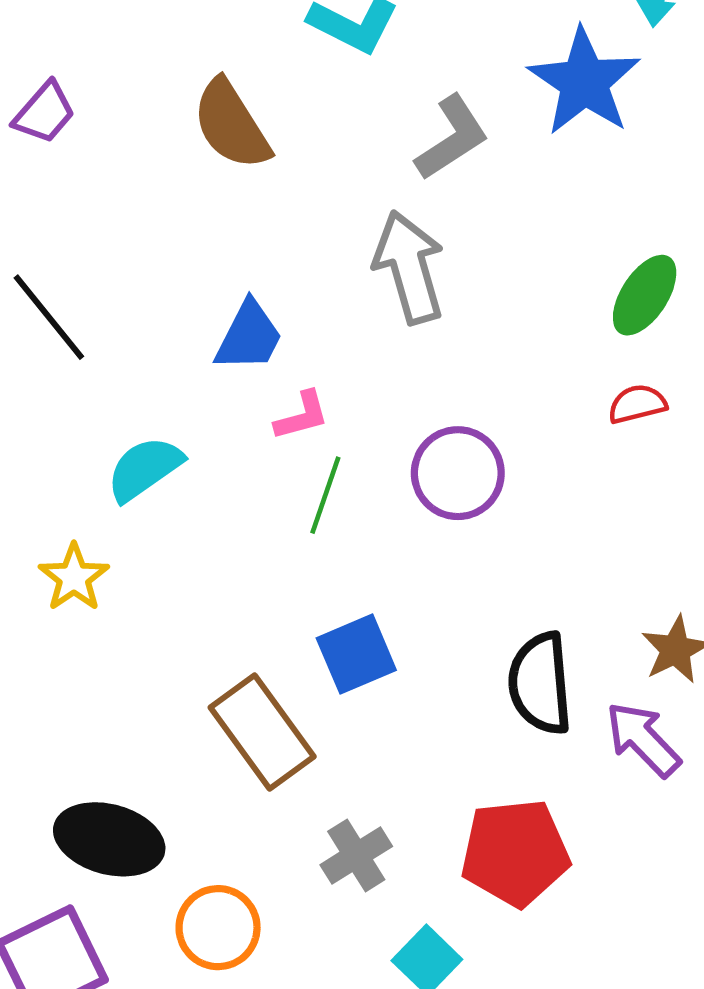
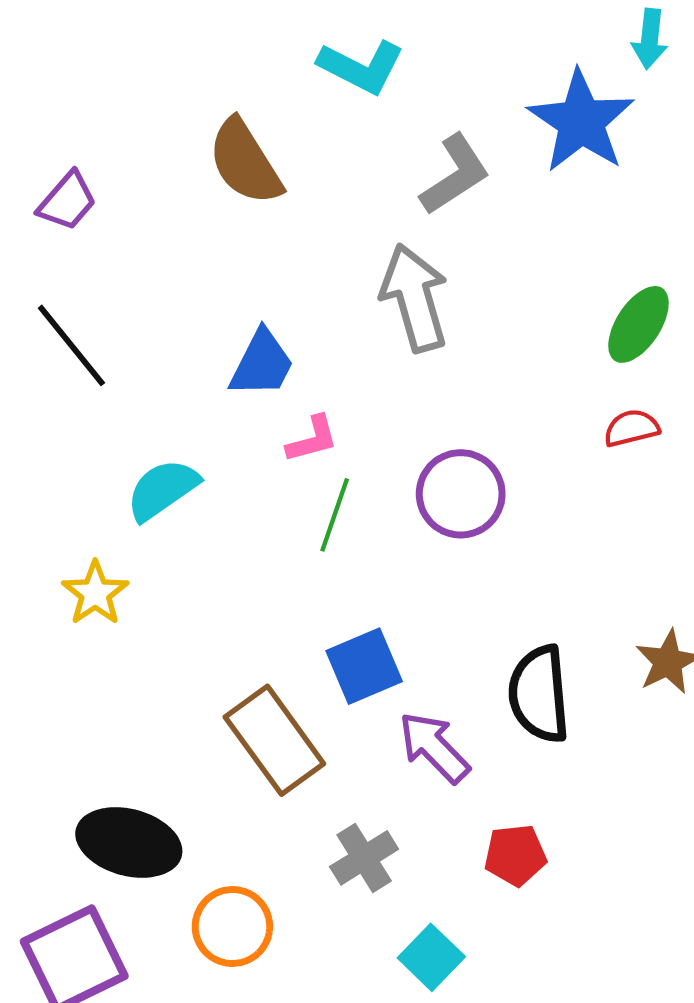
purple trapezoid: (44, 113) -> (67, 201), moved
purple arrow: (643, 739) -> (434, 747), moved
red pentagon: (515, 853) -> (515, 855), size x0.6

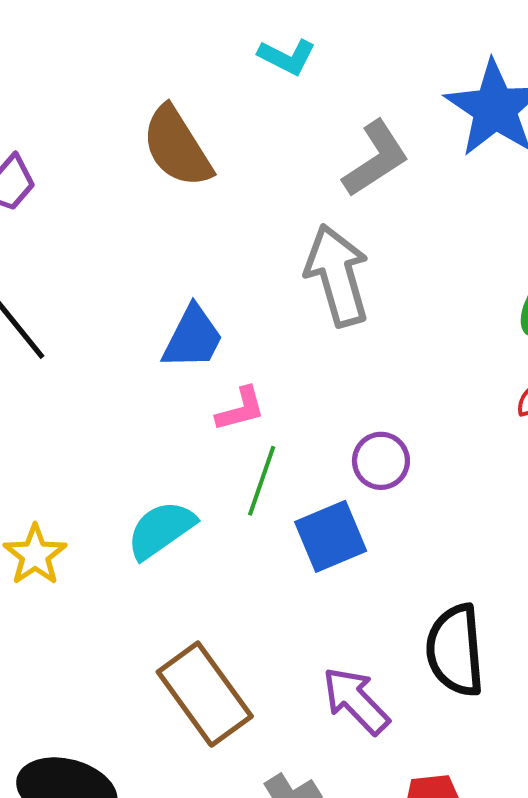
cyan L-shape: (361, 67) -> (287, 57), size x0.7
cyan semicircle: (162, 490) -> (161, 530), moved
purple circle: (461, 494) -> (381, 461), size x0.7
blue square: (364, 666) -> (331, 536), moved

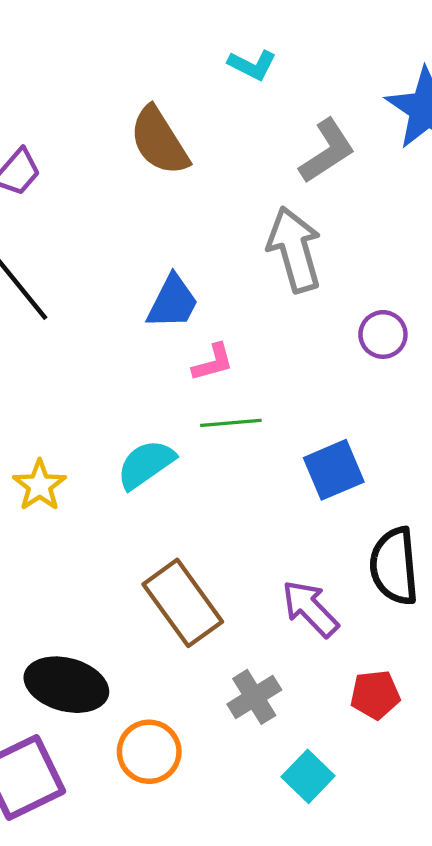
purple circle: (381, 461) -> (383, 334), moved
green line: (262, 481) -> (231, 423), turned 66
blue square: (331, 536) -> (334, 470), moved

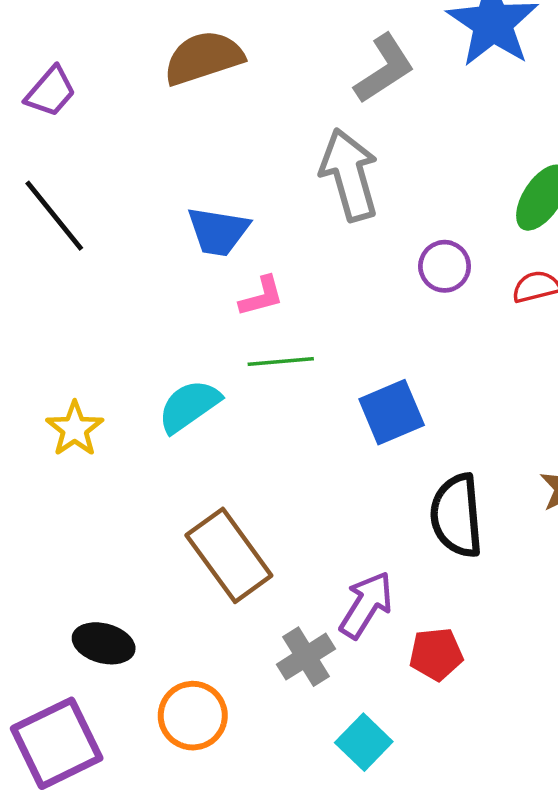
brown semicircle: (159, 141) -> (204, 58), turned 104
blue trapezoid: (173, 302) -> (218, 231), turned 72
purple arrow: (310, 609) -> (366, 605), moved, turned 76
black ellipse: (66, 685) -> (104, 643), size x0.7

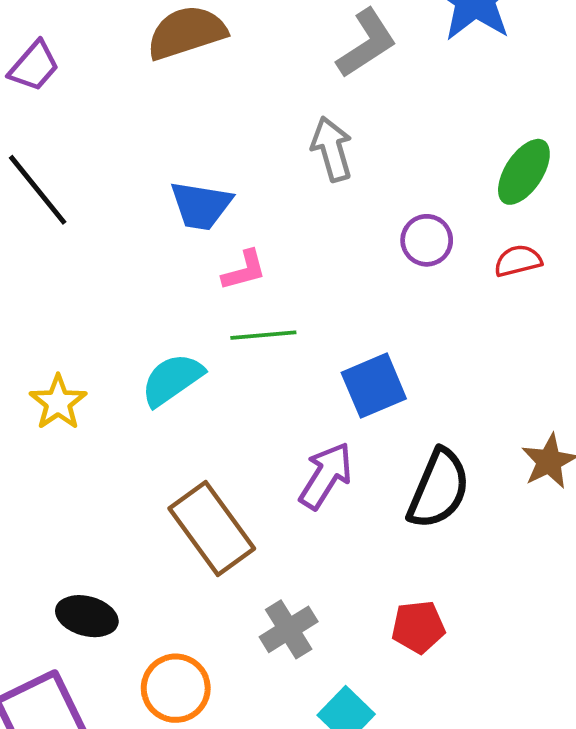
gray arrow: (349, 175) -> (332, 149), size x0.7
black semicircle: (457, 516) -> (439, 489), turned -152
purple arrow: (366, 605) -> (326, 476), moved

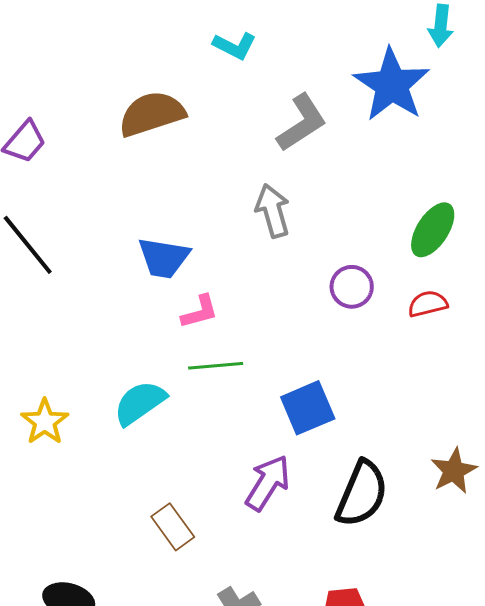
brown rectangle: (212, 528) -> (173, 527), size x0.6

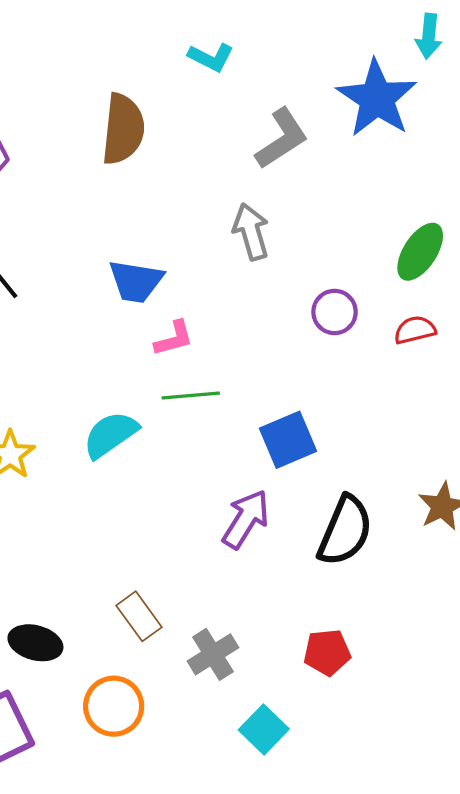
brown semicircle: (152, 114) -> (123, 129), turned 114
brown rectangle: (173, 527) -> (139, 616), moved

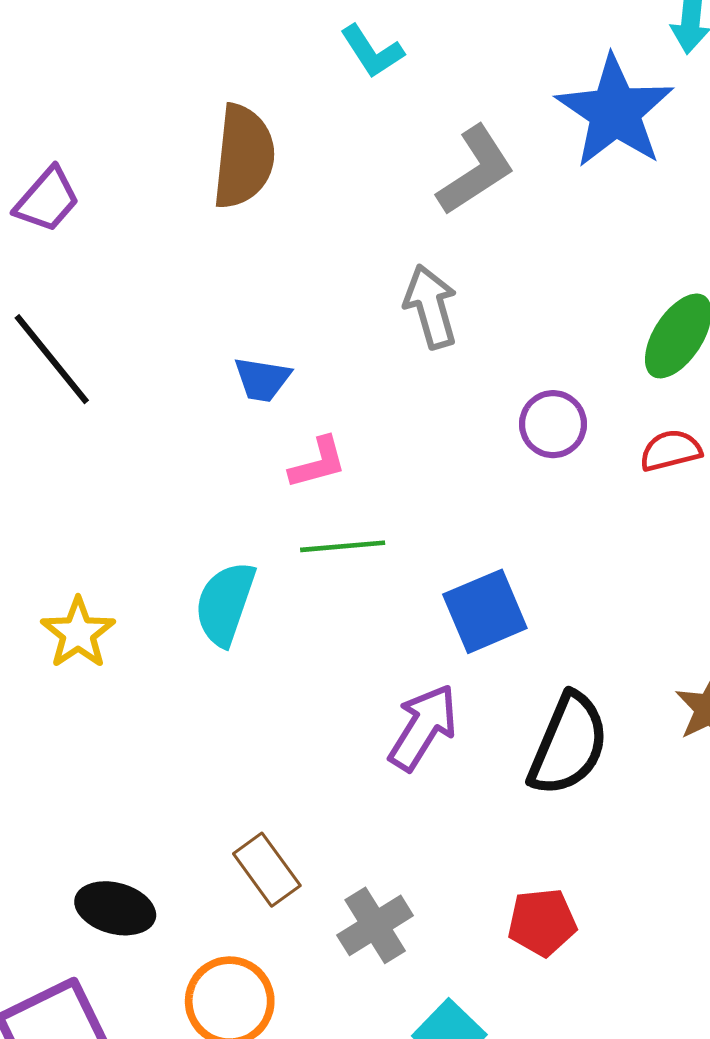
cyan L-shape: (211, 57) -> (372, 51), turned 30
blue trapezoid: (136, 281) -> (262, 379), size x0.7
cyan semicircle: (110, 435) -> (225, 604), turned -36

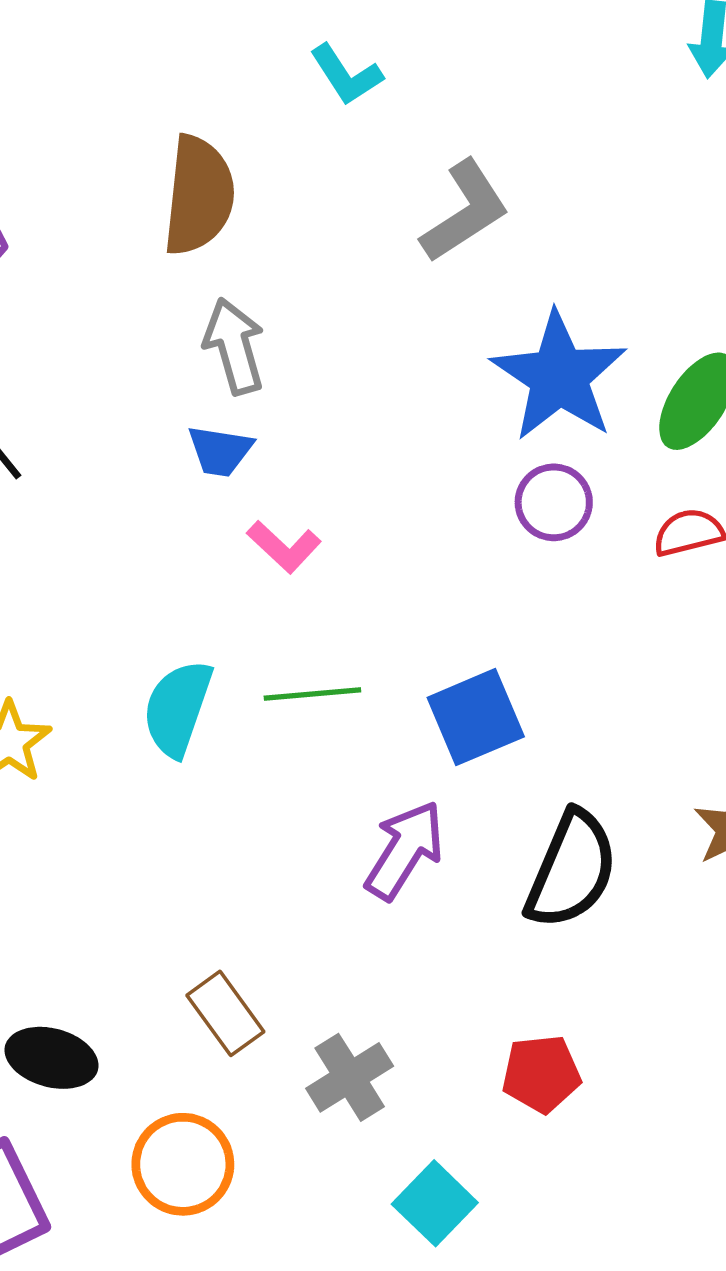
blue star: (615, 112) -> (559, 376), moved
gray arrow: (431, 307) -> (234, 346), moved
pink L-shape: (318, 463) -> (284, 547), turned 58
green line: (343, 546) -> (312, 694), moved

